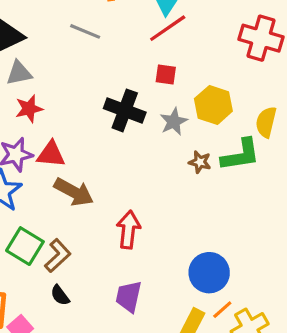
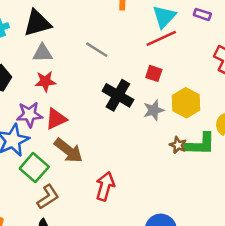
gray line: (85, 31) -> (97, 50), moved
red triangle: (51, 154) -> (56, 119), turned -40
brown star: (200, 162) -> (178, 145), moved
green square: (25, 246) -> (34, 168), moved

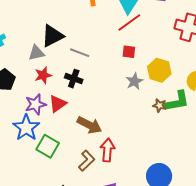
black triangle: (37, 23) -> (52, 36), moved
gray line: (97, 50) -> (80, 53), moved
black cross: (118, 95) -> (74, 79), moved, size x0.7
brown arrow: (68, 151) -> (89, 125), moved
brown L-shape: (48, 197) -> (87, 161), moved

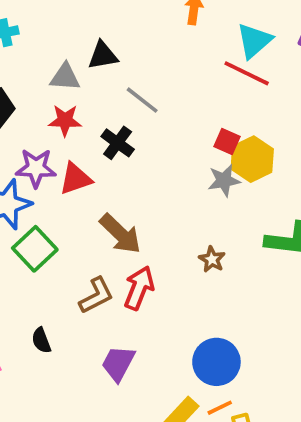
red line: (129, 22) -> (247, 73), turned 45
black triangle: (52, 36) -> (103, 55), size x0.7
red square: (129, 52) -> (227, 141), moved
yellow hexagon: (159, 70) -> (252, 159), moved
brown star: (160, 105) -> (212, 259), moved

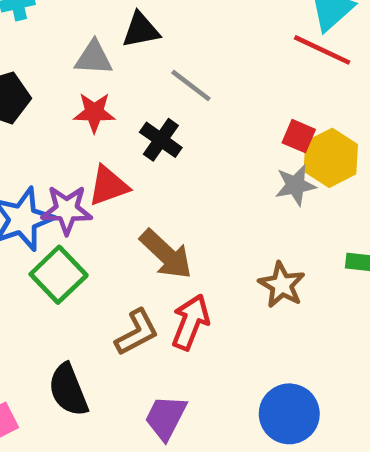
purple star: (36, 168) -> (67, 210), moved
brown star: (212, 259) -> (282, 285), size x1.4
black semicircle: (41, 340) -> (68, 390), size x1.6

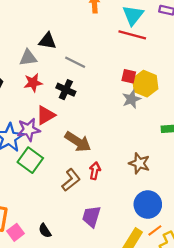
black triangle: (141, 30) -> (47, 41), turned 30
brown star: (282, 285) -> (139, 163), moved
red arrow: (190, 322) -> (95, 171), size x0.7
black semicircle: (68, 390) -> (45, 231), moved, size x0.6

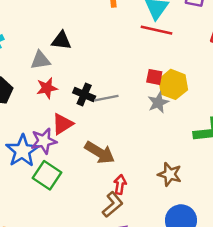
gray line: (75, 62) -> (106, 98), moved, turned -36
brown L-shape: (71, 180) -> (113, 205), moved

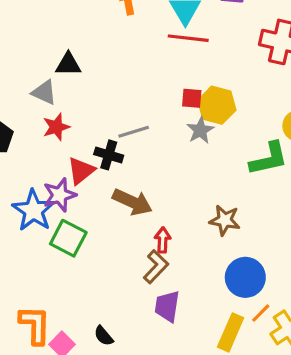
gray triangle: (40, 60) -> (44, 92), turned 40
black cross: (84, 94) -> (109, 155), moved

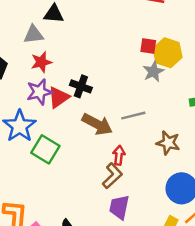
gray triangle: (44, 92) -> (34, 34), turned -35
gray line: (134, 132) -> (133, 116), moved
purple star: (60, 195) -> (39, 92), moved

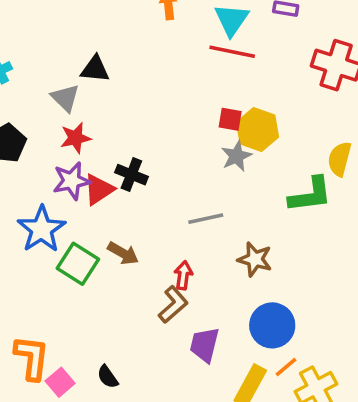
gray triangle: (34, 34) -> (65, 98), turned 50
brown arrow: (97, 124) -> (123, 253), moved, size x0.7
purple trapezoid: (119, 207) -> (205, 345), moved

